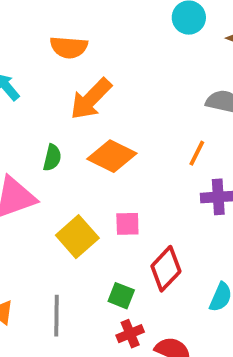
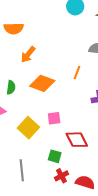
orange arrow: (91, 99) -> (28, 54), size x0.7
orange line: (197, 153) -> (77, 73), moved
red diamond: (166, 269) -> (77, 140), turned -65

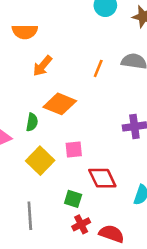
orange line: (77, 73) -> (98, 68), moved
green semicircle: (11, 87) -> (32, 122), moved

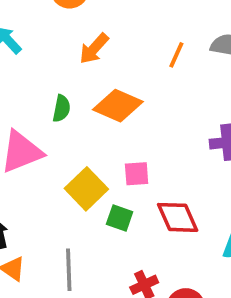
green semicircle: (32, 122) -> (61, 108), moved
green square: (73, 199) -> (120, 218), moved

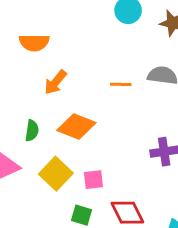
orange line: (176, 55) -> (121, 84), turned 70
yellow square: (86, 189) -> (56, 174), moved

